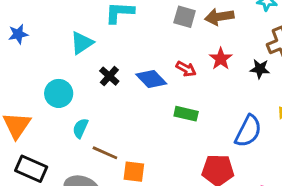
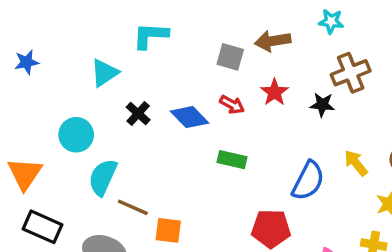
gray square: (185, 17) -> (230, 57), moved
cyan semicircle: (80, 128) -> (103, 177), size x1.5

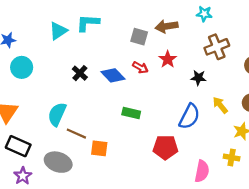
cyan triangle: (104, 73) -> (58, 31), moved
black star: (322, 105) -> (199, 78), moved
cyan circle: (76, 135) -> (22, 67), moved
green rectangle: (232, 160) -> (131, 113), moved

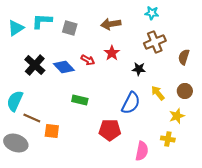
cyan star: (204, 14) -> (152, 13), moved
gray square: (139, 37) -> (70, 28), moved
black cross: (80, 73) -> (35, 65), size x1.5

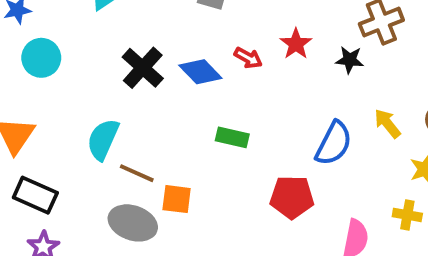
black star: (139, 69) -> (350, 60), moved
gray ellipse: (16, 143) -> (133, 223), moved

